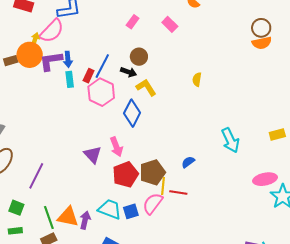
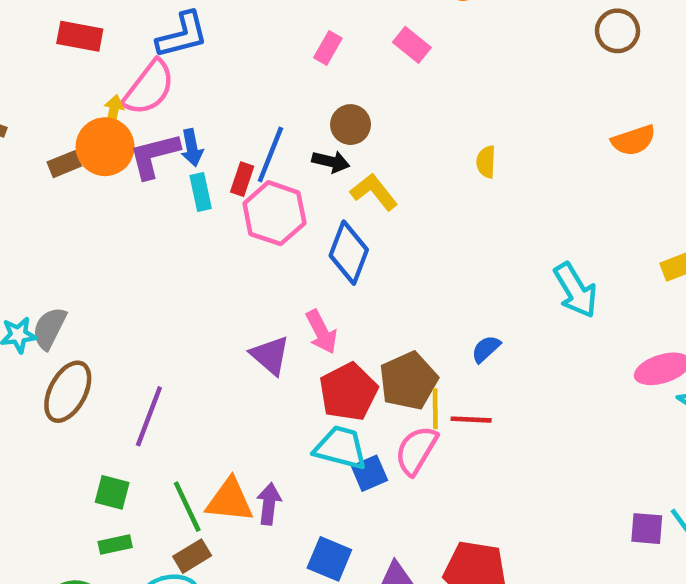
orange semicircle: (262, 43) -> (633, 140), moved
cyan trapezoid: (110, 209) -> (341, 448), moved

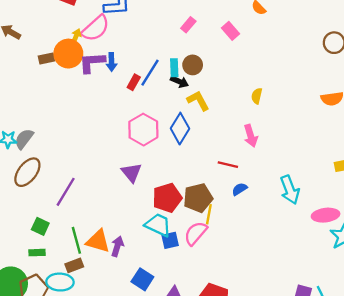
cyan rectangle: (201, 192) -> (174, 68), moved
pink hexagon: (274, 213) -> (143, 130), moved
cyan arrow: (575, 290) -> (290, 190), moved
pink arrow: (321, 332) -> (251, 136), moved
red line: (471, 420) -> (228, 165), moved

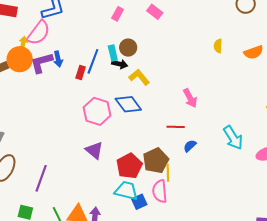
yellow semicircle: (257, 96) -> (218, 46), moved
blue diamond: (180, 129) -> (128, 104), turned -56
pink semicircle: (196, 233) -> (160, 191), turned -35

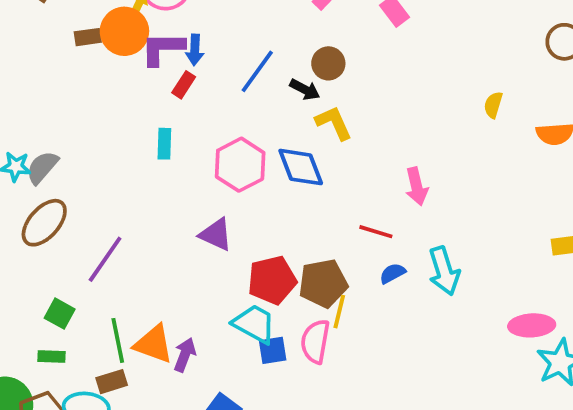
cyan rectangle: (113, 53) -> (164, 144), moved
red rectangle: (81, 73) -> (184, 85), moved
cyan arrow: (233, 138) -> (444, 271), moved
purple triangle: (94, 150) -> (216, 234), turned -30

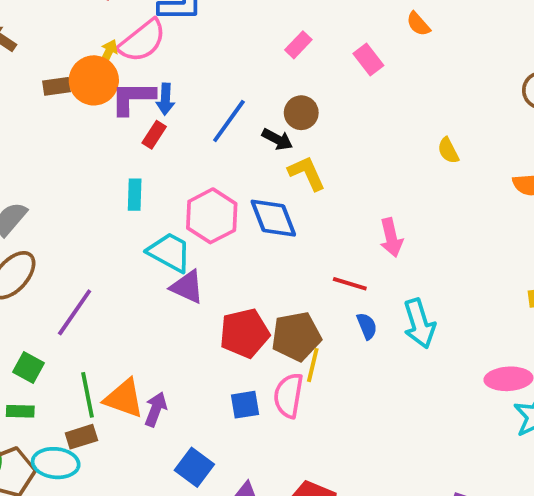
yellow semicircle: (493, 105) -> (448, 151), moved, turned -44
blue semicircle: (393, 273) -> (367, 326), turned 96
cyan trapezoid: (254, 324) -> (169, 252), moved

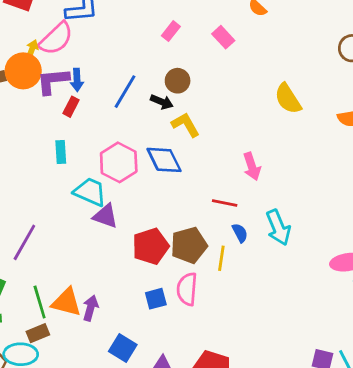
yellow semicircle: (448, 151) -> (288, 99), size x1.6
yellow line: (313, 365) -> (221, 258), moved

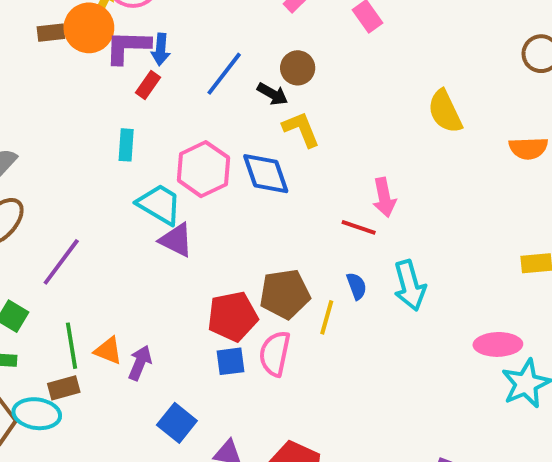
red line: (225, 203) -> (359, 227), moved
red pentagon: (151, 246) -> (233, 316), moved
orange triangle: (66, 302) -> (108, 351), size x0.7

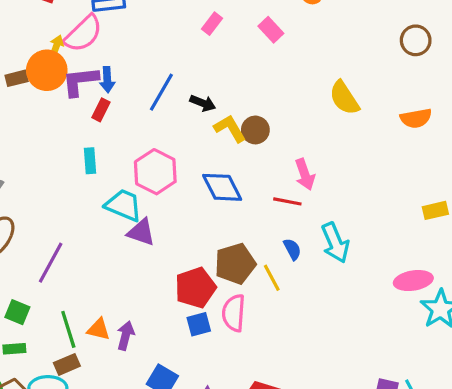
brown circle: (298, 68) -> (255, 130), moved
blue diamond: (266, 174) -> (222, 187), moved
yellow line: (327, 317) -> (272, 278), turned -36

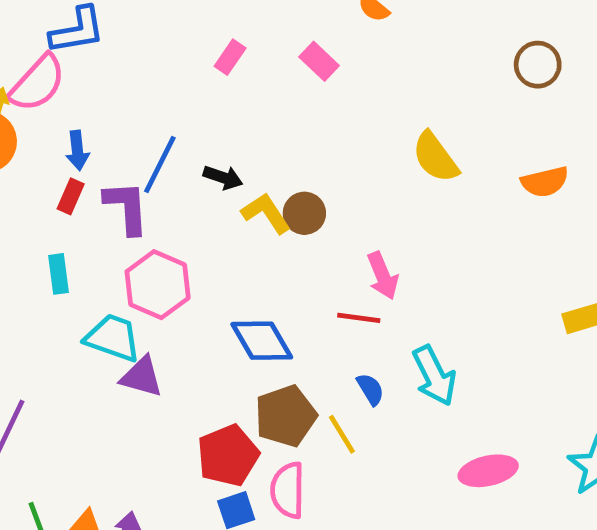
purple L-shape: (80, 81) -> (126, 207), moved, turned 96
blue diamond: (222, 187) -> (262, 341), moved
pink ellipse: (413, 281) -> (488, 471), moved

